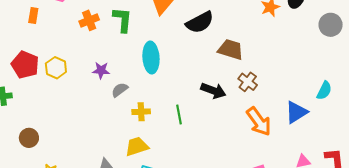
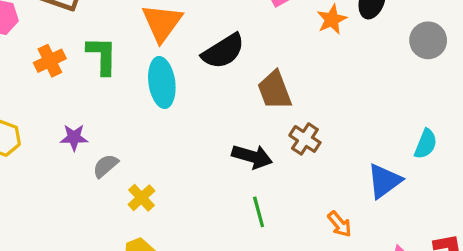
brown trapezoid: (231, 49) -> (275, 90), turned -124
cyan ellipse: (151, 58) -> (162, 82), moved
yellow cross: (141, 112) -> (141, 198), turned -36
green line: (179, 114) -> (259, 212), moved
orange arrow: (259, 122) -> (340, 224), moved, size x0.6

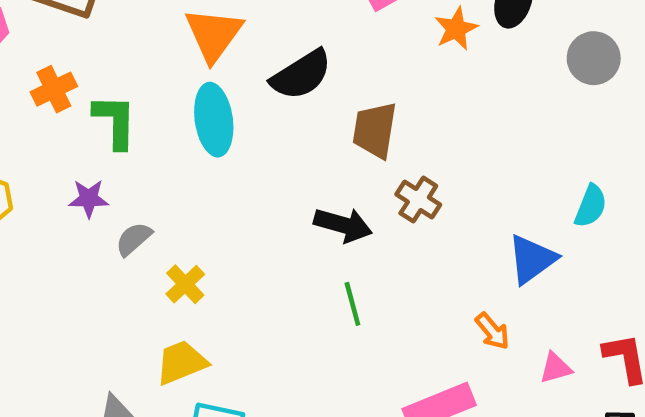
green L-shape: (102, 56) -> (115, 121), moved
brown trapezoid: (275, 90) -> (375, 130), turned 30
orange arrow: (340, 224) -> (492, 331), moved

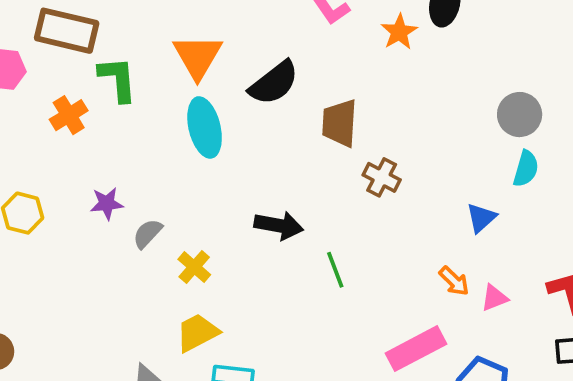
gray circle: (594, 58) -> (520, 115), moved
green L-shape: (115, 121) -> (118, 79), moved
black arrow: (343, 225) -> (279, 225), moved
blue triangle: (532, 259) -> (481, 218), size x0.7
pink triangle: (556, 368) -> (494, 298), moved

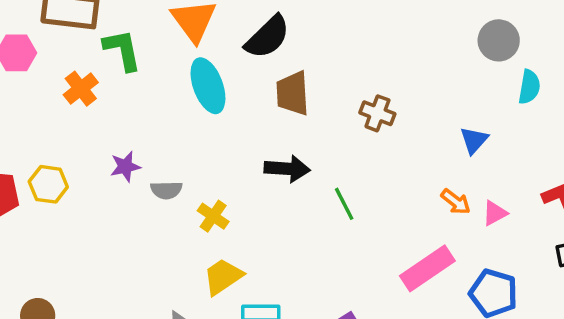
brown trapezoid: (340, 123) -> (293, 93), moved
cyan semicircle: (526, 169) -> (529, 87), moved
gray semicircle: (148, 233) -> (166, 190), turned -128

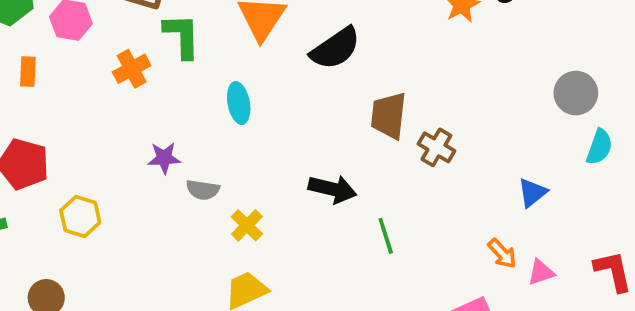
cyan ellipse: (208, 86) -> (239, 103), moved, size x0.7
brown trapezoid: (293, 93) -> (389, 115), moved
yellow hexagon: (48, 184) -> (80, 216), moved

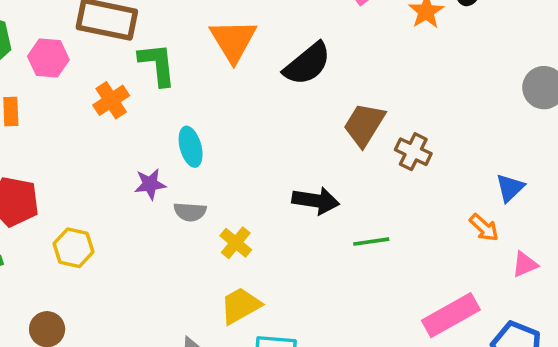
cyan ellipse: (239, 103) -> (191, 147), moved
brown trapezoid: (389, 115) -> (364, 125), turned 30
green line: (386, 236) -> (371, 242), turned -76
orange arrow: (502, 254) -> (484, 228), moved

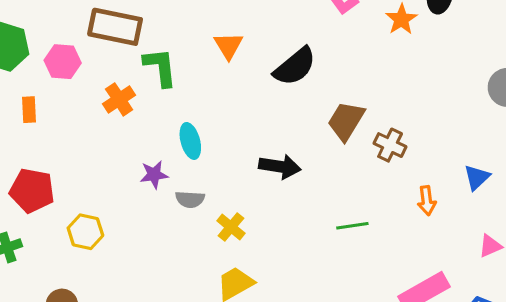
orange triangle: (233, 40) -> (228, 46), size x0.7
black arrow: (316, 201) -> (280, 167), moved
orange arrow: (484, 228) -> (427, 201), moved, turned 40

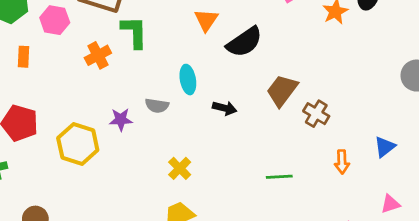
orange triangle: (228, 46) -> (206, 20), moved
cyan ellipse: (190, 141) -> (188, 80), moved
black arrow: (280, 167) -> (225, 108), moved, size x0.7
gray semicircle: (190, 199) -> (157, 106), moved
yellow hexagon: (85, 232) -> (78, 144), moved, size x1.4

